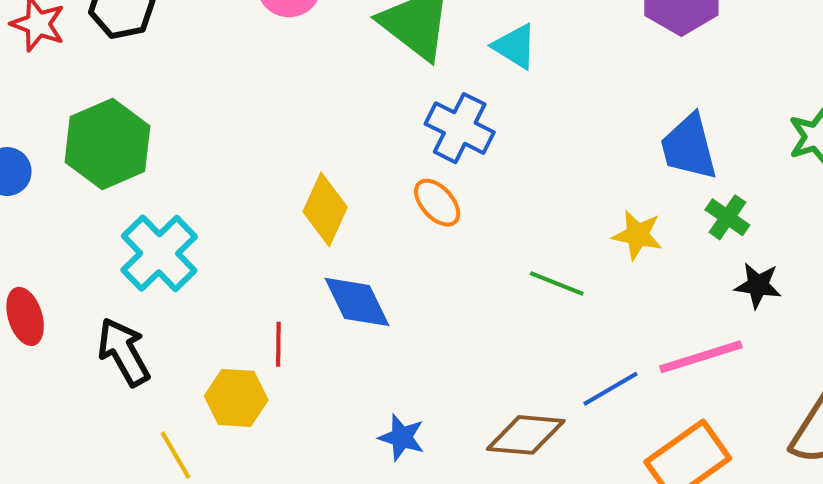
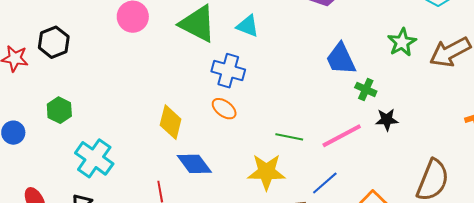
green hexagon: (107, 144) -> (59, 110), size x0.6
yellow star: (637, 235) -> (266, 172), moved, size x1.5
pink line: (701, 357) -> (342, 136), moved

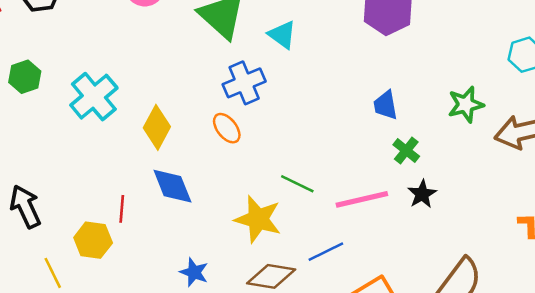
blue trapezoid: (341, 59) -> (386, 105), size x0.7
blue cross: (228, 71) -> (244, 83), turned 36
black star: (387, 120) -> (422, 194), turned 30
cyan cross: (94, 158) -> (94, 97), moved

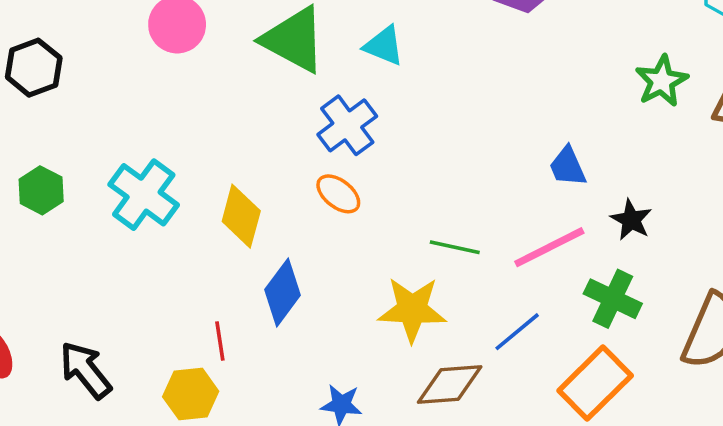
blue trapezoid: (386, 105) -> (568, 166), moved
green cross: (406, 151) -> (613, 299), moved, size x1.4
blue diamond: (172, 186) -> (282, 292), turned 72

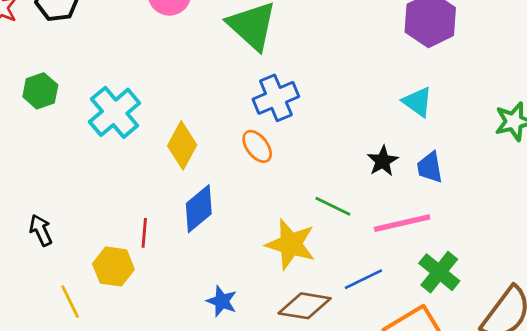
cyan triangle: (384, 46) -> (418, 102), moved
black star: (631, 220) -> (383, 161), moved
black arrow: (85, 370) -> (41, 230), size x0.7

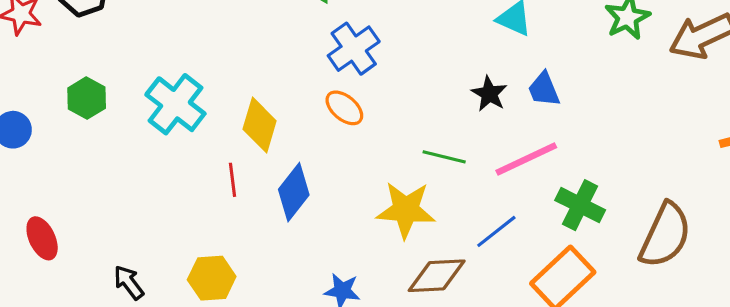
black arrow: (41, 230) -> (129, 282), moved
red line: (144, 233) -> (233, 180), moved

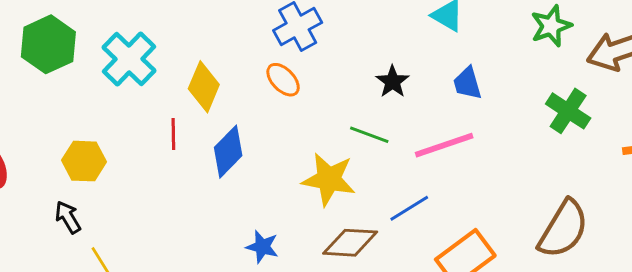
black star: (489, 94) -> (392, 82), moved
green hexagon: (87, 98) -> (48, 44), size x1.5
green cross: (580, 205) -> (568, 111), moved
yellow hexagon: (212, 278) -> (84, 161), moved

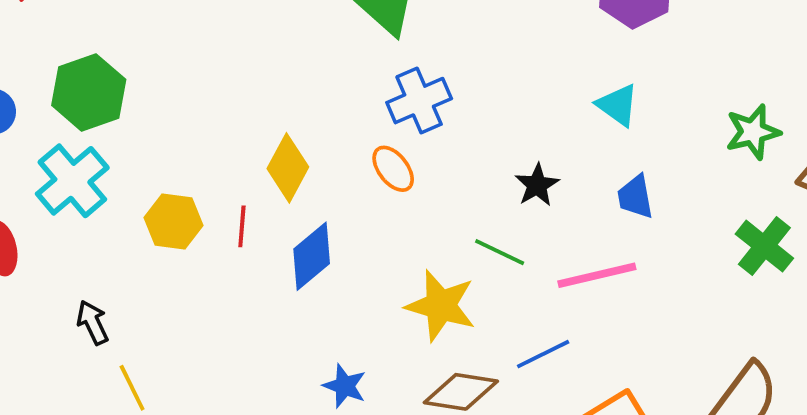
cyan cross: (129, 59) -> (72, 181), moved
yellow hexagon: (84, 161) -> (173, 222), moved

